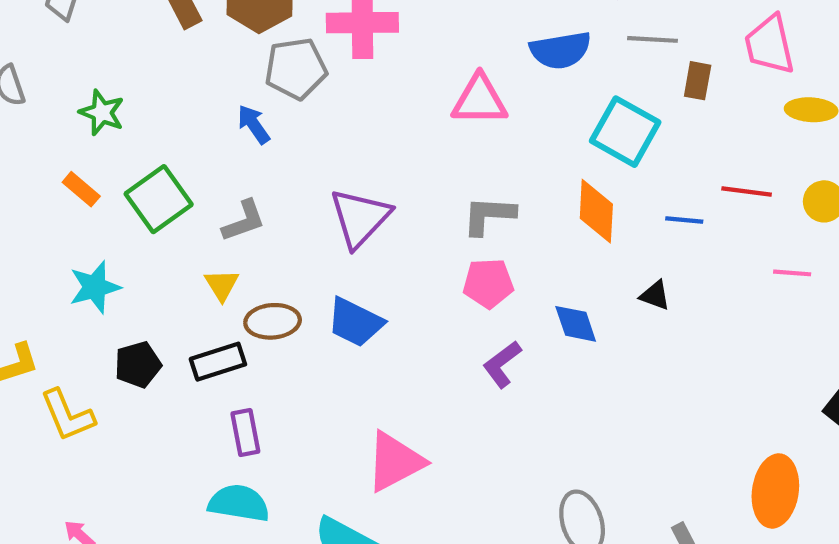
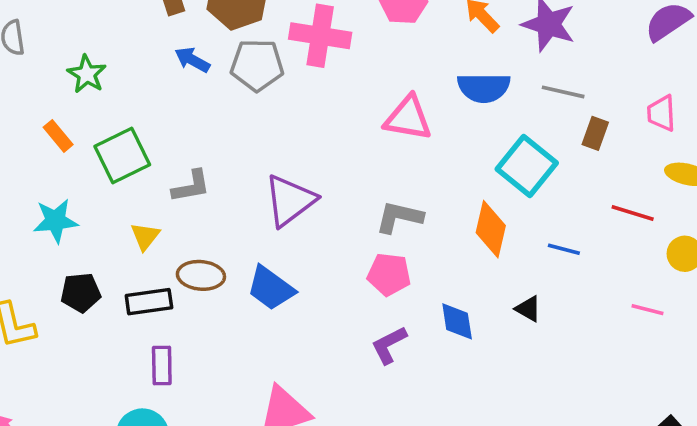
pink trapezoid: (770, 45) -> (661, 113), size x0.7
blue arrow: (254, 124) -> (192, 60), moved, turned -36
red line: (747, 191) -> (633, 213), moved
yellow triangle: (222, 285) -> (145, 236), moved

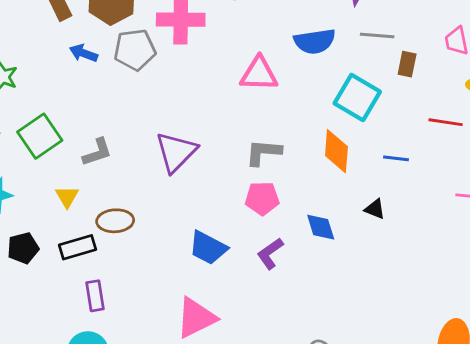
blue trapezoid: (271, 288) -> (208, 248), moved

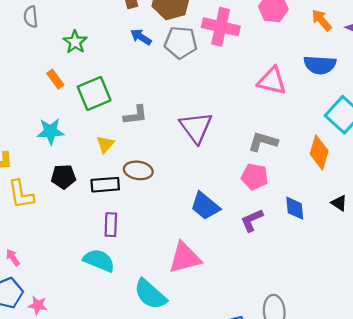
purple triangle: (176, 152) -> (196, 127), turned -33

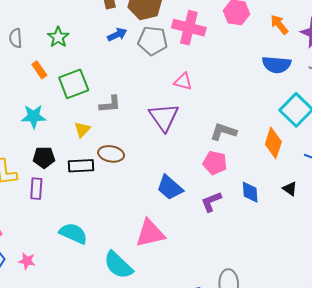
gray semicircle: (31, 17) -> (16, 38), moved
blue arrow: (141, 37) -> (117, 35), turned 120
pink triangle: (272, 81) -> (183, 81), moved, size x0.7
purple rectangle: (111, 225) -> (36, 189), moved
pink star: (38, 305) -> (27, 261), moved

